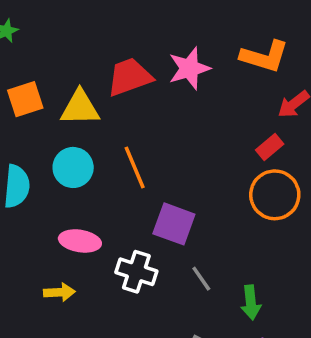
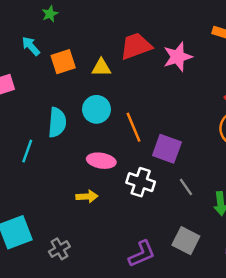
pink star: (189, 68) -> (178, 57), moved
yellow triangle: (80, 108) -> (101, 68), size x0.7
orange line: (135, 167) -> (133, 127), moved

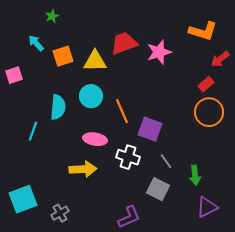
yellow triangle: (101, 68) -> (95, 61), size x1.4
yellow arrow: (87, 196) -> (83, 169), size x1.5
gray square: (186, 241) -> (158, 189), moved

